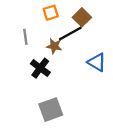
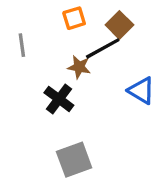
gray line: (25, 37) -> (22, 45), moved

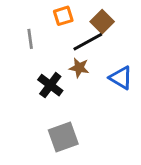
gray line: (22, 45) -> (30, 39), moved
brown star: (79, 67) -> (79, 68), moved

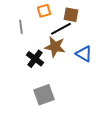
brown square: (102, 22) -> (71, 15), turned -35
brown star: (79, 68) -> (55, 47), size x1.5

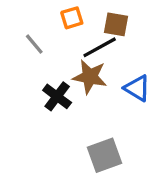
gray line: (21, 27) -> (34, 44), turned -32
gray square: (44, 95) -> (105, 155), moved

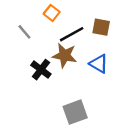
orange square: (72, 18) -> (52, 13), turned -35
brown square: (116, 24) -> (101, 27), moved

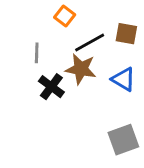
gray line: (24, 32) -> (37, 53), moved, turned 42
gray square: (75, 112) -> (123, 140), moved

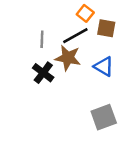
orange square: (65, 16) -> (85, 13), moved
gray line: (37, 53) -> (42, 39), moved

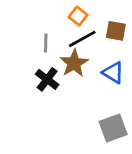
orange square: (85, 13) -> (78, 16), moved
brown star: (68, 58) -> (74, 63), turned 30

